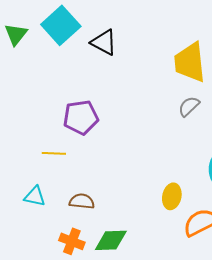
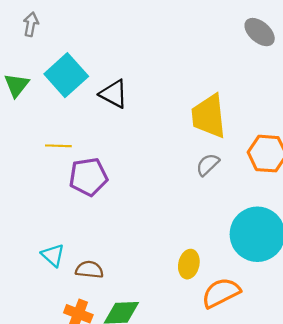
yellow line: (54, 153) -> (58, 146), moved
cyan triangle: (35, 196) -> (53, 255), moved, turned 30

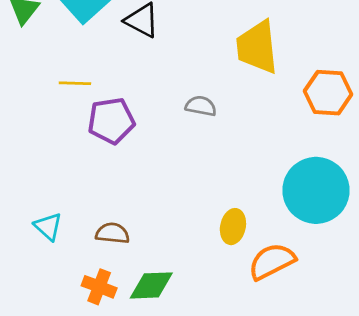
gray semicircle: (208, 165) -> (201, 106), moved, turned 55
cyan triangle: (53, 255) -> (48, 227), moved

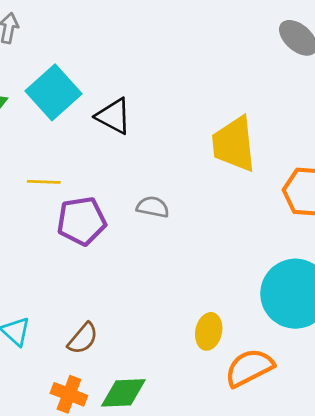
gray semicircle: (201, 106) -> (153, 207), moved
brown semicircle: (112, 233) -> (83, 338), turned 124

